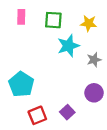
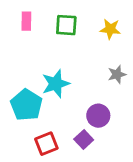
cyan star: (68, 46) -> (56, 84), moved
purple circle: (94, 93) -> (98, 116), moved

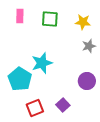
gray star: (117, 74) -> (89, 46), moved
purple circle: (98, 116) -> (87, 81), moved

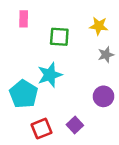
green square: (50, 19) -> (59, 37), moved

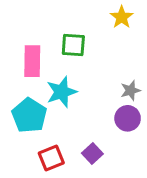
pink rectangle: (24, 19) -> (32, 61), moved, size x1.5
yellow star: (99, 26) -> (122, 17), moved, turned 30
gray star: (106, 55) -> (130, 90), moved

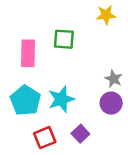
yellow star: (122, 17) -> (106, 15), turned 30
gray star: (130, 90) -> (114, 79), turned -30
cyan star: (62, 92) -> (61, 99), moved

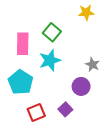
green square: (64, 39) -> (52, 32), turned 36
cyan star: (61, 99) -> (50, 60), moved
purple circle: (111, 103) -> (81, 86), moved

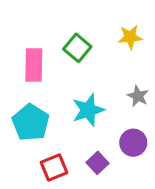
yellow star: (86, 12) -> (130, 37), moved
cyan star: (50, 60) -> (88, 110), moved
purple circle: (81, 86) -> (133, 143), moved

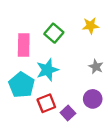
cyan star: (88, 110) -> (47, 70), moved
red square: (54, 168) -> (46, 103), moved

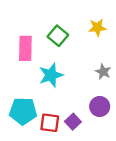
cyan pentagon: (22, 85) -> (23, 111), moved, turned -30
red square: (46, 103) -> (50, 123), moved, turned 30

